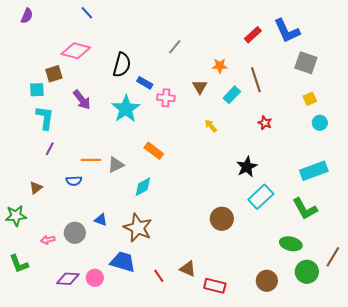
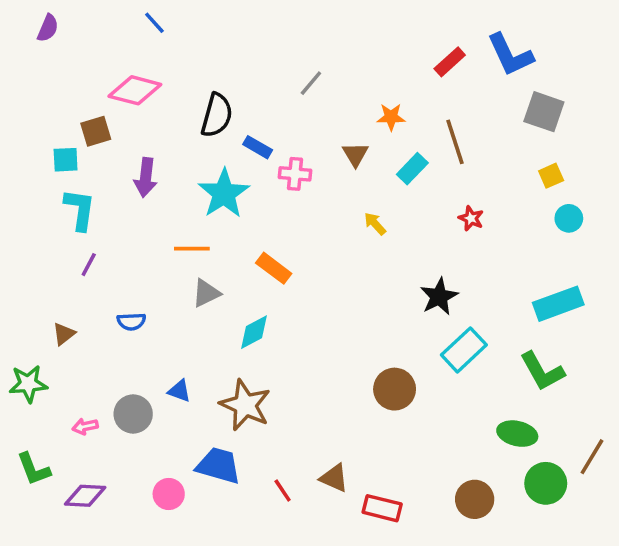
purple arrow: (82, 100) -> (146, 177), turned 45
orange line: (91, 160) -> (192, 249), moved
purple diamond: (68, 279) -> (85, 496), moved

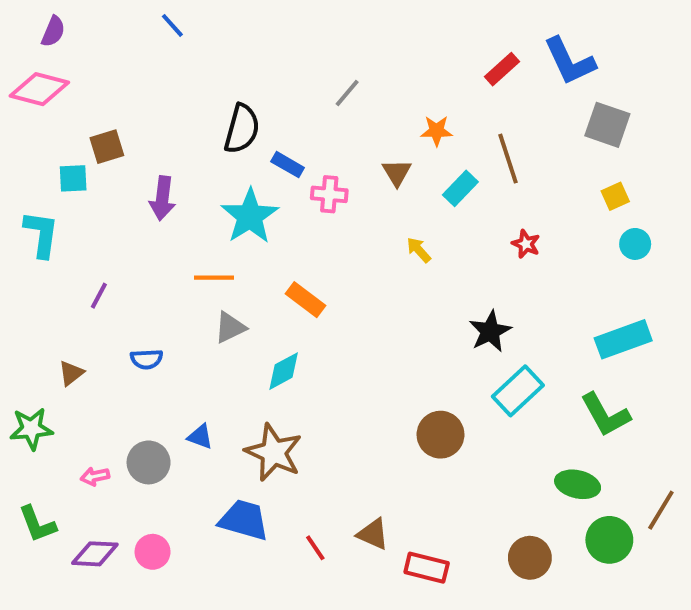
pink diamond: (135, 90) -> (39, 89), moved
cyan L-shape: (80, 209) -> (41, 234), moved
pink circle: (169, 494) -> (153, 552), moved

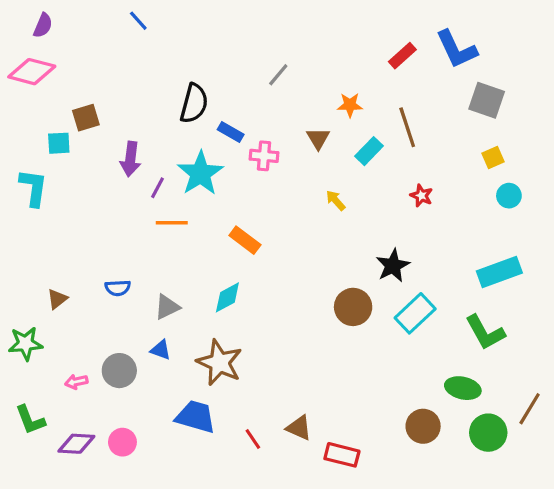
purple line: (99, 296) -> (157, 188), moved
gray triangle: (230, 327) -> (167, 307), moved
brown circle: (440, 435) -> (353, 307), moved
brown circle: (530, 558) -> (423, 426), moved

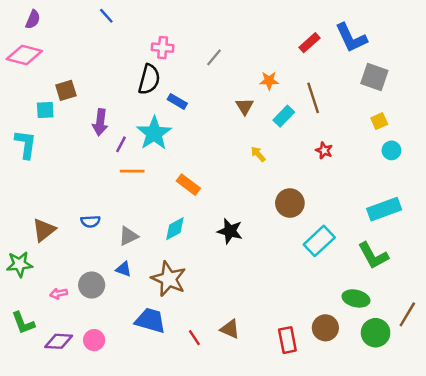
pink cross: (264, 156) -> (163, 48), moved
black star: (393, 266) -> (230, 231), moved, turned -30
brown triangle: (57, 299) -> (44, 230), size x1.5
brown circle: (353, 307) -> (290, 203), moved
red rectangle: (342, 455) -> (287, 340), moved, turned 65

